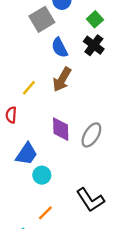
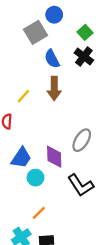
brown arrow: (62, 79) -> (54, 88), turned -30
purple diamond: (61, 129) -> (54, 157), moved
black L-shape: (90, 200) -> (81, 185), moved

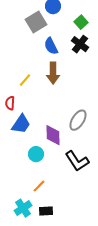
blue trapezoid: (21, 158) -> (21, 124), moved

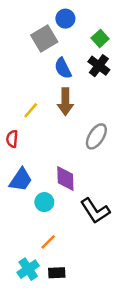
gray ellipse: (78, 120) -> (96, 136), moved
blue trapezoid: (21, 124) -> (21, 180), moved

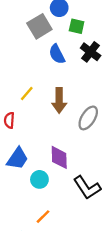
green square: (100, 38) -> (77, 26), moved, turned -35
brown arrow: (65, 102) -> (59, 101), moved

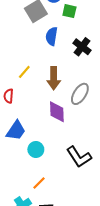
black cross: (91, 52) -> (82, 47), moved
blue semicircle: (57, 54) -> (52, 36), turned 36
purple diamond: (59, 157) -> (57, 112), moved

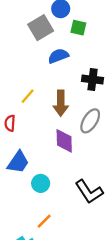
blue semicircle: (52, 36) -> (58, 56), turned 60
black cross: (82, 47) -> (93, 80), moved, turned -30

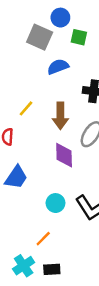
gray square: (41, 28) -> (40, 37), turned -35
cyan circle: (41, 183) -> (55, 203), moved

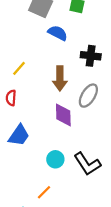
blue semicircle: (58, 67) -> (58, 33), turned 48
yellow line: (26, 108) -> (19, 68), moved

